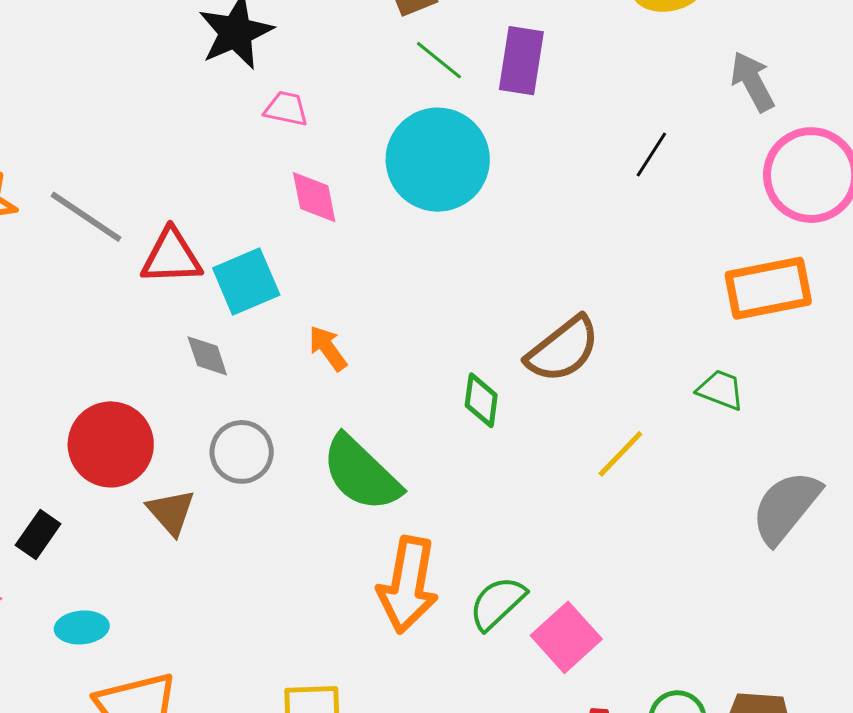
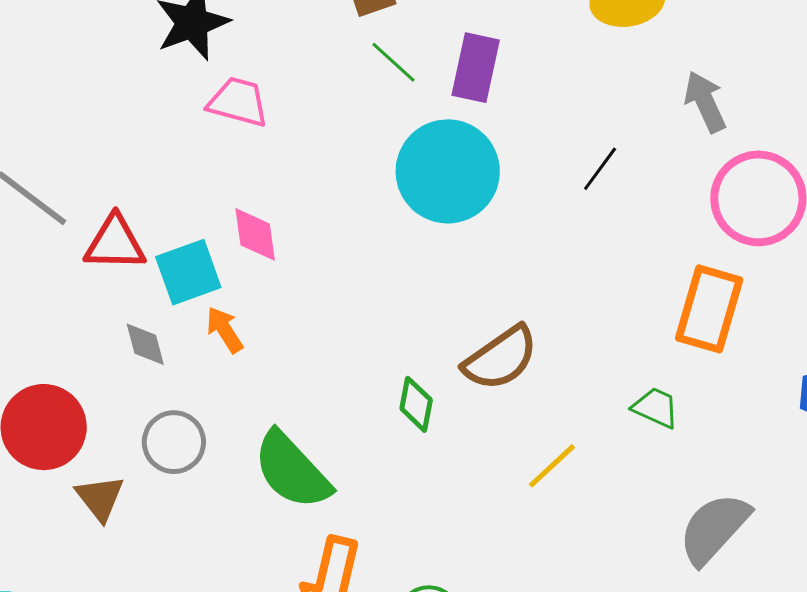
pink trapezoid: (286, 109) -> (238, 102), size x1.4
cyan circle: (438, 160) -> (448, 171), moved
pink diamond: (314, 197) -> (255, 234), moved
orange rectangle: (768, 288) -> (709, 309), turned -66
orange arrow: (328, 348) -> (225, 330), moved

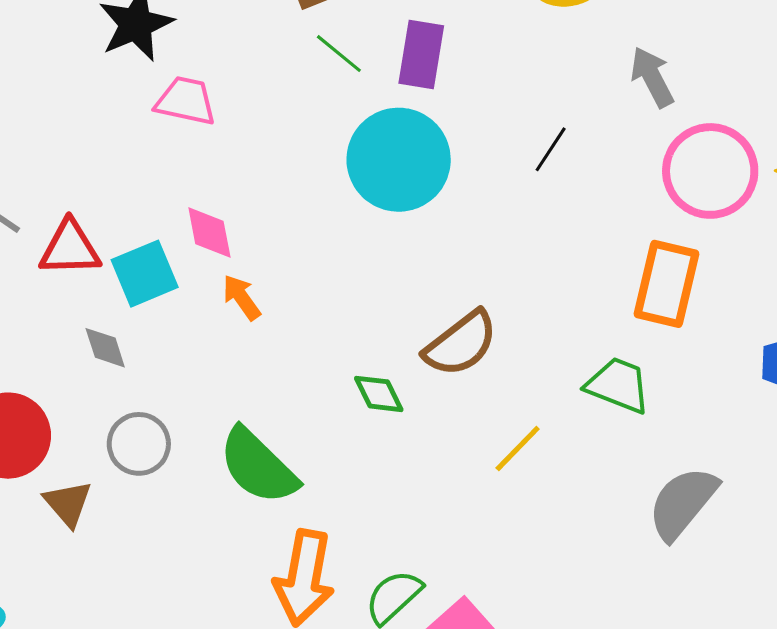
orange arrow: (225, 330) -> (242, 297), moved
green diamond: (416, 404) -> (379, 394), turned -34
green trapezoid: (656, 408) -> (618, 385), size x1.4

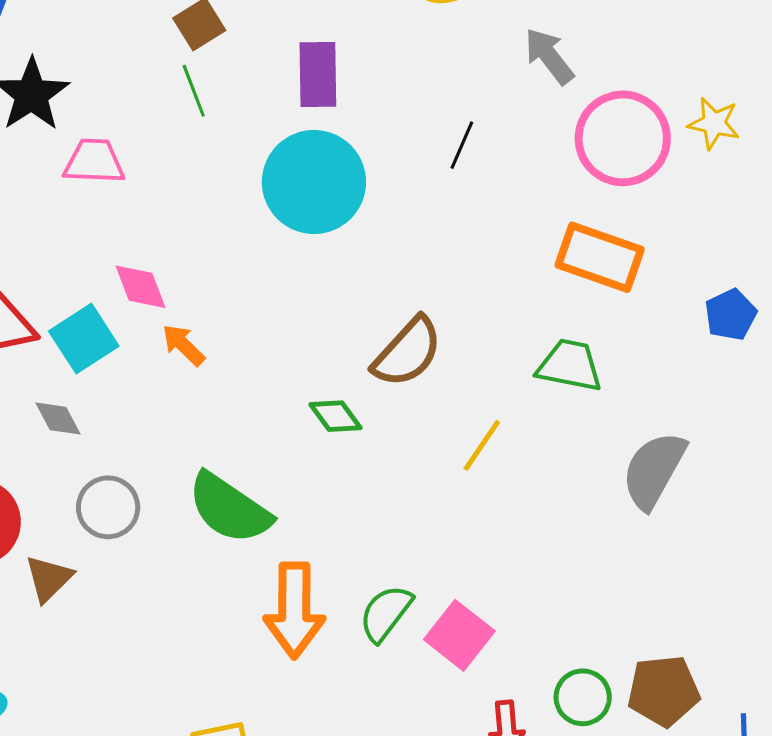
green line: (339, 54) -> (194, 91), moved, turned 40
orange rectangle: (667, 284) -> (600, 257), turned -74
brown triangle: (68, 504) -> (49, 578), turned 36

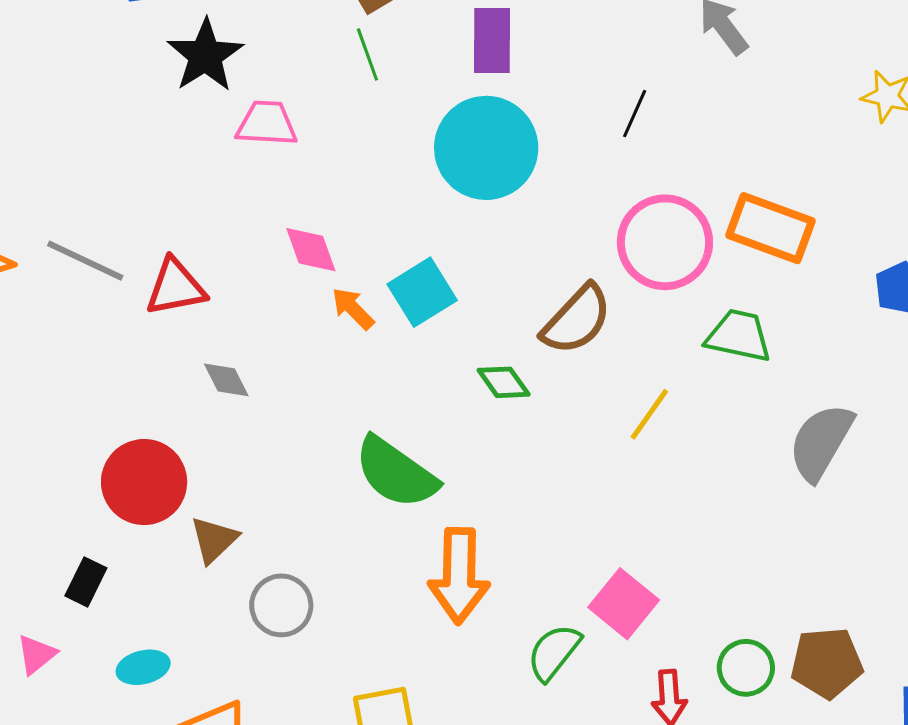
pink circle: (623, 138) -> (665, 242), moved
cyan square: (84, 339) -> (422, 292), moved
gray circle: (108, 507) -> (281, 605), moved
green semicircle: (386, 613) -> (554, 652), moved

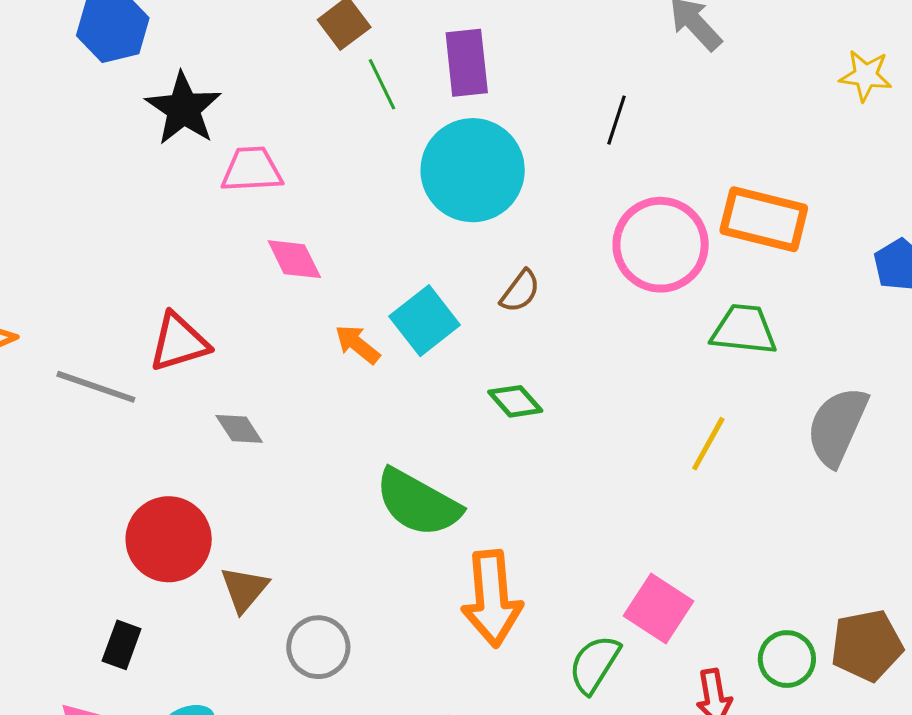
green line: (367, 55) -> (382, 84), moved
pink diamond: (311, 250) -> (294, 259), moved
gray line: (85, 261) -> (96, 387), moved
brown semicircle: (577, 320) -> (520, 291), moved, size x0.6
yellow line: (649, 414) -> (708, 444), moved

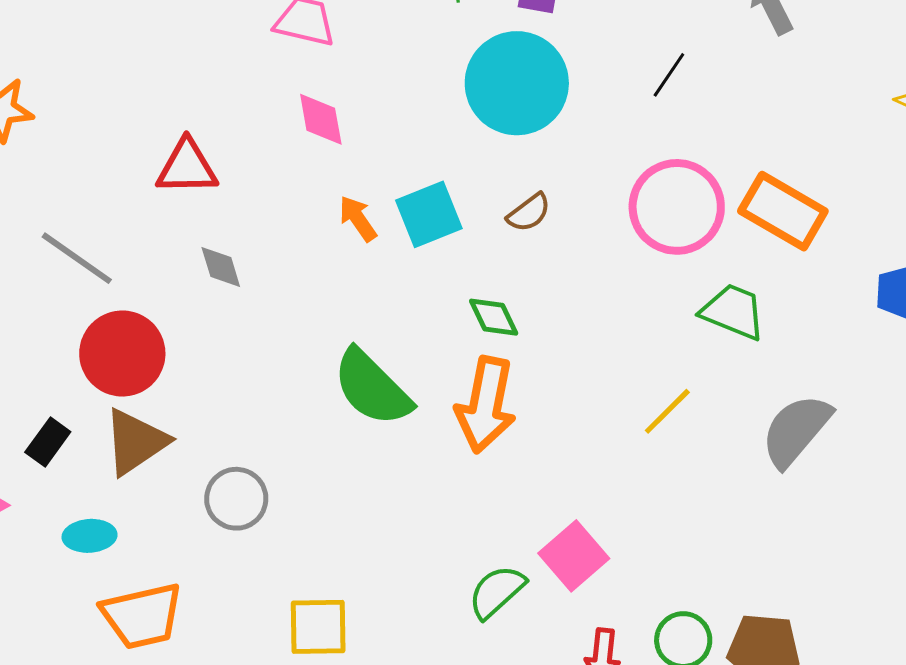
gray line: (96, 387) -> (77, 258), moved
brown triangle: (244, 589) -> (136, 442), moved, size x1.4
orange arrow: (492, 598) -> (486, 405), moved

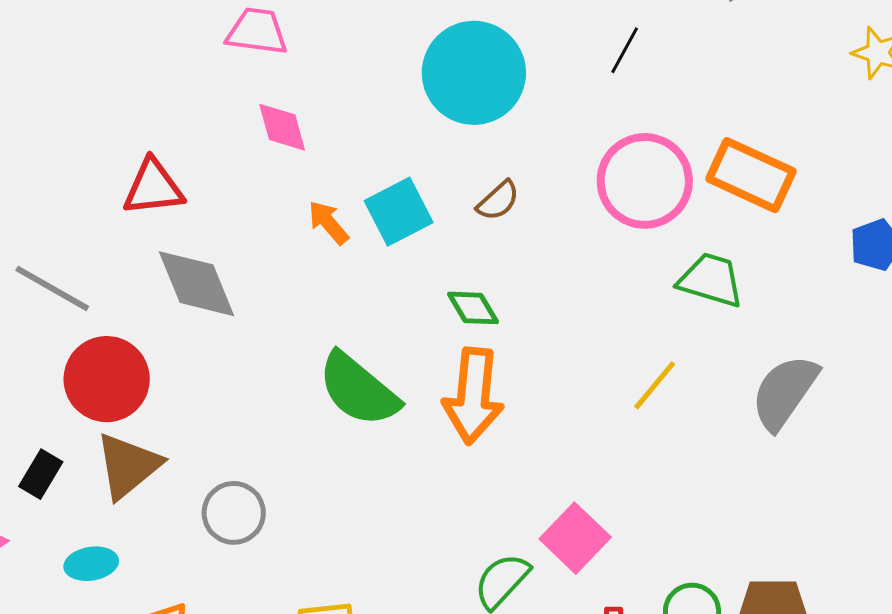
gray diamond: (221, 267) -> (197, 284), size x1.8

